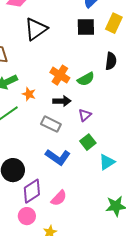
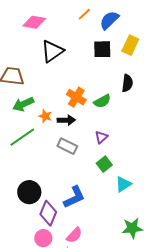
black arrow: (62, 101) -> (66, 120), moved
blue L-shape: (58, 157) -> (74, 197), moved, turned -60
purple diamond: (32, 191) -> (48, 213), turned -35
pink semicircle: (59, 198) -> (74, 235), moved

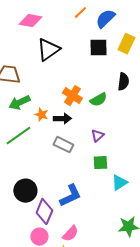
green square: (104, 164) -> (100, 163), turned 35

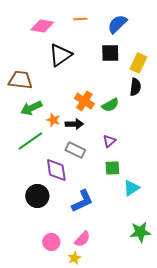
orange line: (80, 13) -> (80, 19), moved, turned 40
yellow rectangle: (126, 44) -> (138, 63), moved
purple diamond: (44, 212) -> (56, 170), moved, turned -30

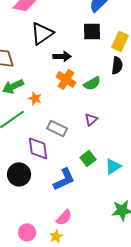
black arrow: (74, 124) -> (62, 56), moved
green square: (112, 168) -> (88, 158), moved, turned -35
pink circle: (51, 242) -> (27, 232), moved

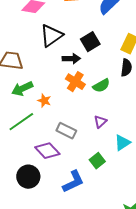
black square: (92, 31) -> (90, 42), moved, turned -30
purple diamond: (38, 148) -> (47, 151), turned -35
cyan triangle: (113, 166) -> (122, 143), moved

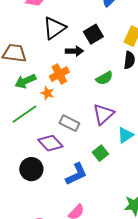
orange cross: (75, 82) -> (59, 74), moved, turned 30
purple triangle: (100, 122) -> (103, 114), size x1.6

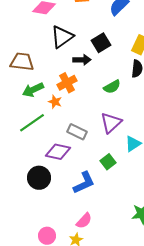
purple diamond: (50, 143) -> (58, 152), turned -35

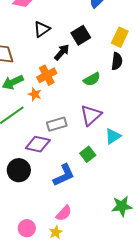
black triangle: (62, 37) -> (42, 29), size x0.7
black arrow: (82, 60) -> (62, 52), turned -48
gray rectangle: (77, 132) -> (57, 124), turned -42

